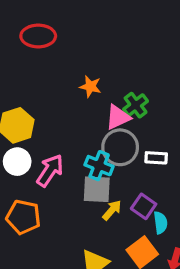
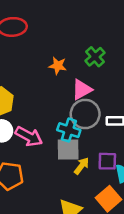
green cross: (136, 105) -> (95, 57), moved
pink arrow: (50, 170) -> (29, 136), turned 88
purple square: (144, 206) -> (107, 161), turned -30

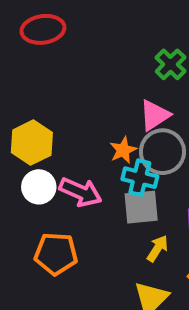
orange star: (58, 66) -> (123, 150), moved, turned -30
yellow arrow: (82, 166) -> (157, 248), moved

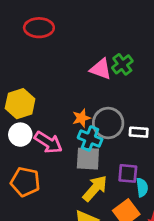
pink triangle: (155, 115) -> (101, 69), moved, turned 45
yellow arrow: (157, 248) -> (95, 188), size x1.5

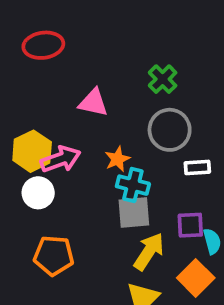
pink triangle: (101, 69) -> (93, 103), moved
gray circle: (108, 123) -> (170, 130), moved
pink arrow: (48, 142) -> (60, 159), moved, turned -44

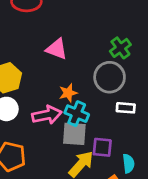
green cross: (163, 79) -> (120, 48), moved
pink arrow: (60, 159) -> (47, 115), moved
purple square: (190, 225) -> (102, 147), moved

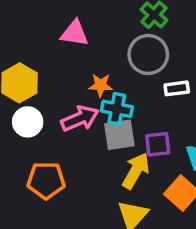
orange star: (68, 93) -> (101, 85), turned 30

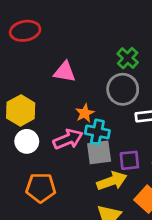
orange star: (101, 85) -> (85, 113), turned -30
yellow arrow: (136, 171) -> (112, 181), turned 40

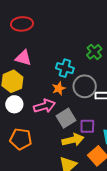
pink triangle: (65, 72) -> (23, 58), moved
gray circle: (123, 89) -> (85, 86), moved
cyan cross: (97, 132) -> (65, 68), moved
gray square: (99, 152) -> (66, 118), turned -30

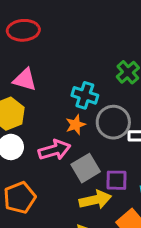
orange pentagon: (21, 139) -> (20, 198), turned -30

